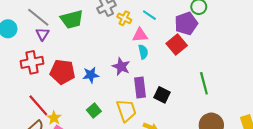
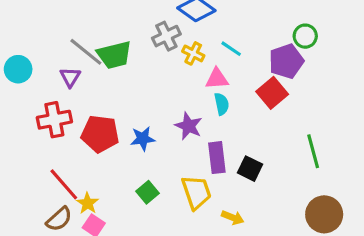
gray line: (38, 17) -> (86, 52), moved

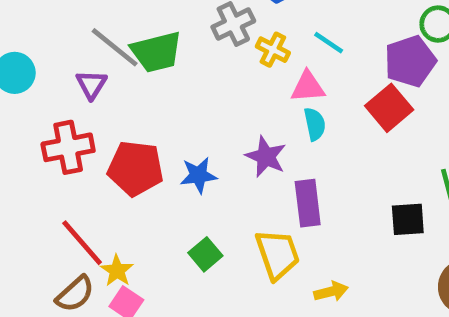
black square: (250, 169) -> (408, 219), moved, turned -30
yellow arrow: (233, 218) -> (331, 292), turned -35

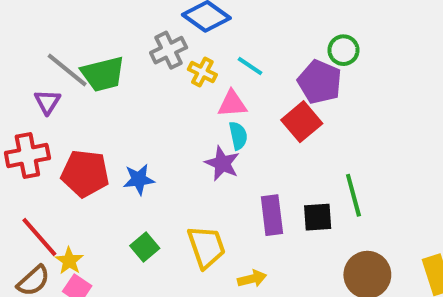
purple pentagon: (410, 61) -> (320, 82), turned -30
purple star: (266, 157) -> (222, 163), moved
purple rectangle: (308, 203) -> (272, 215), moved

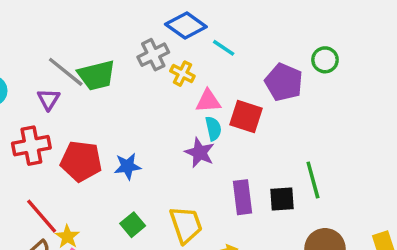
green circle: (343, 50) -> (325, 60), moved
cyan line: (250, 66) -> (224, 48), moved
red square: (302, 122) -> (246, 116), moved, turned -32

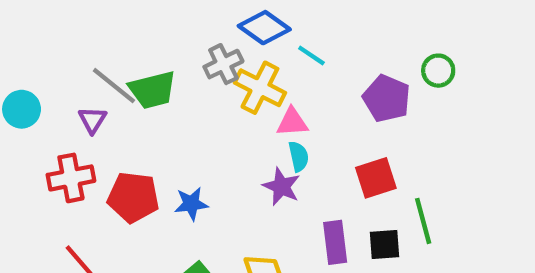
yellow cross: (182, 74) -> (260, 88), size x1.6
red square: (246, 116) -> (376, 178), moved, turned -36

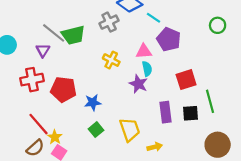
yellow cross: (260, 88) -> (111, 60), moved, size x0.7
purple pentagon: (387, 98) -> (169, 39), moved
blue star: (191, 204) -> (93, 102), moved

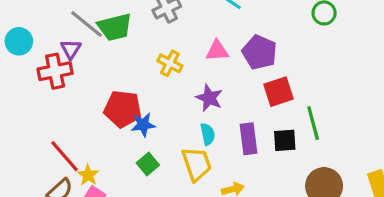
purple pentagon: (169, 39) -> (260, 52), moved
cyan semicircle: (147, 69) -> (208, 134), moved
red cross: (32, 80) -> (55, 71), moved
red pentagon: (63, 89) -> (123, 109), moved

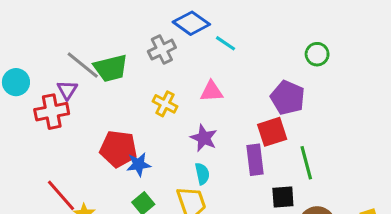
purple pentagon: (260, 52) -> (288, 98), moved
purple rectangle: (249, 139) -> (255, 160), moved
black square: (285, 140) -> (283, 197), moved

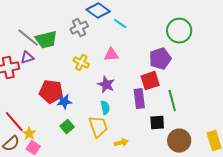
green circle: (317, 54) -> (179, 31), size x1.6
purple triangle: (67, 90) -> (27, 58), moved, turned 40
purple pentagon: (288, 98) -> (160, 59), turned 30

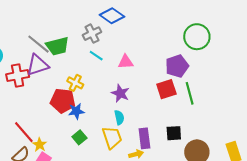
cyan line: (120, 24) -> (96, 56), moved
purple triangle: (27, 58) -> (37, 65), size x1.6
yellow cross: (81, 63) -> (75, 83), moved
purple rectangle: (139, 99) -> (144, 138), moved
green line: (172, 101) -> (190, 93), moved

